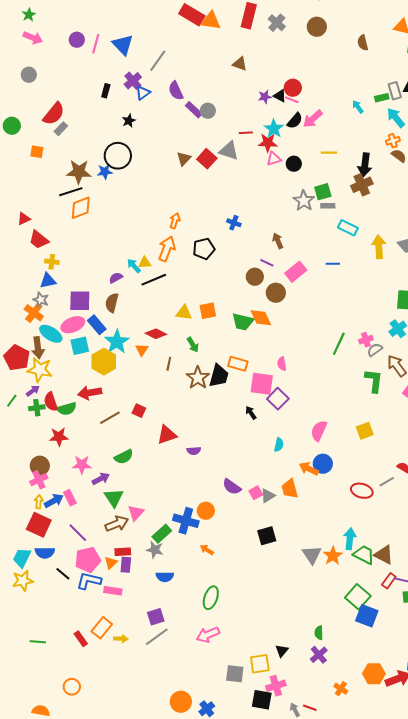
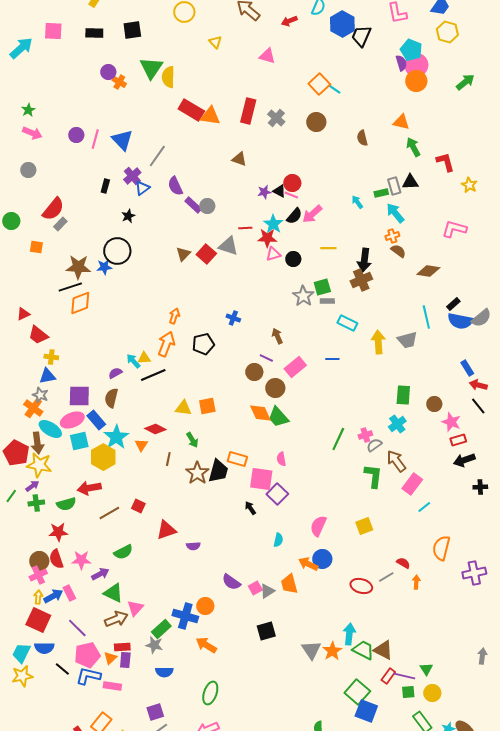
green trapezoid: (243, 322) -> (278, 417), moved, turned 35
red semicircle: (51, 402) -> (56, 559), moved
green triangle: (114, 498) -> (113, 593), turned -30
orange arrow: (207, 550) -> (206, 645), size x1.5

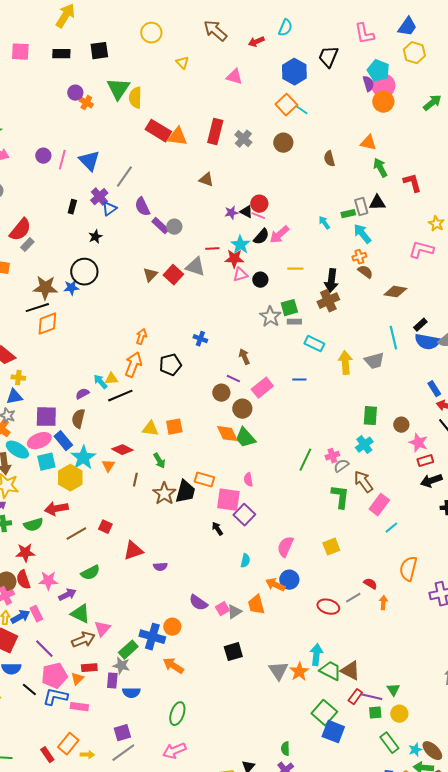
blue hexagon: (342, 24) -> (294, 72), moved
yellow star: (469, 185) -> (436, 224), moved
purple rectangle: (125, 660) -> (112, 681), moved

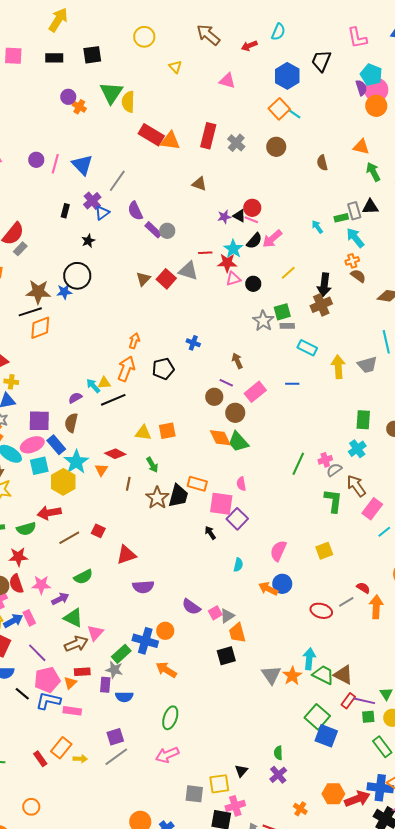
yellow line: (295, 269) -> (288, 273), turned -42
purple semicircle: (160, 567) -> (143, 587), moved, size x1.5
orange arrow: (383, 603) -> (376, 607), size x1.6
orange trapezoid: (256, 605) -> (237, 633), moved

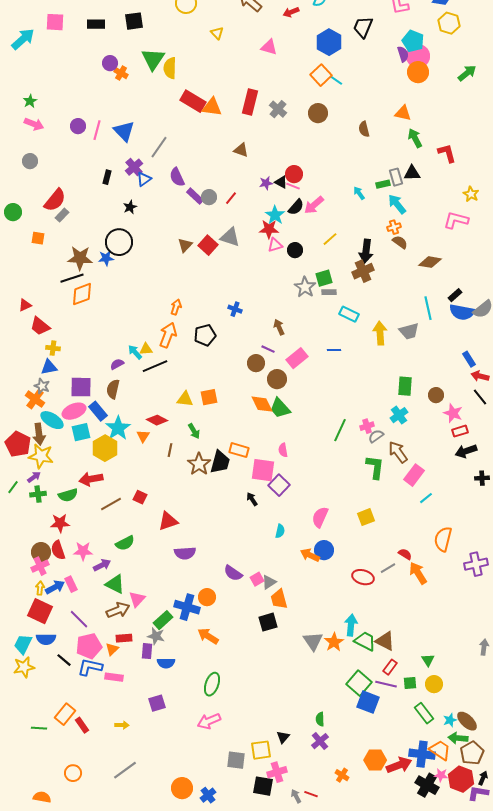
red line: (205, 253) -> (231, 198), moved, turned -48
orange arrow: (376, 607) -> (418, 573), turned -35
purple line: (364, 701) -> (386, 684), moved
orange rectangle: (61, 748) -> (65, 714), moved
gray line: (116, 757) -> (125, 770), moved

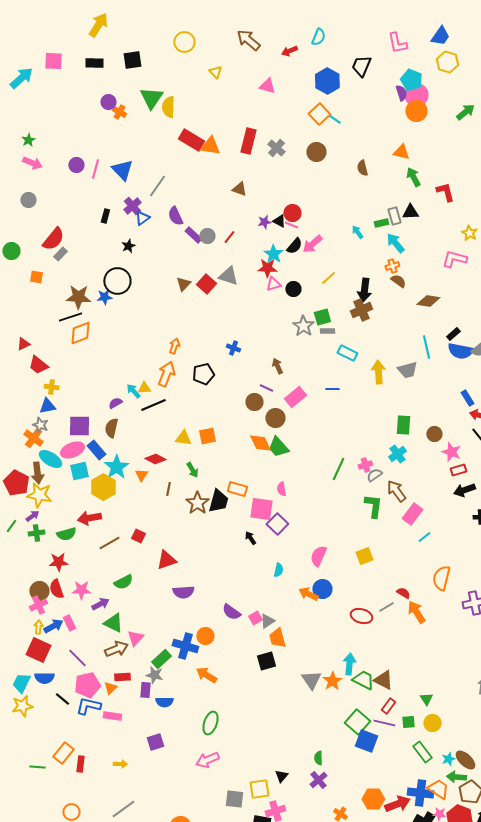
red rectangle: (82, 725) -> (80, 764), turned 42

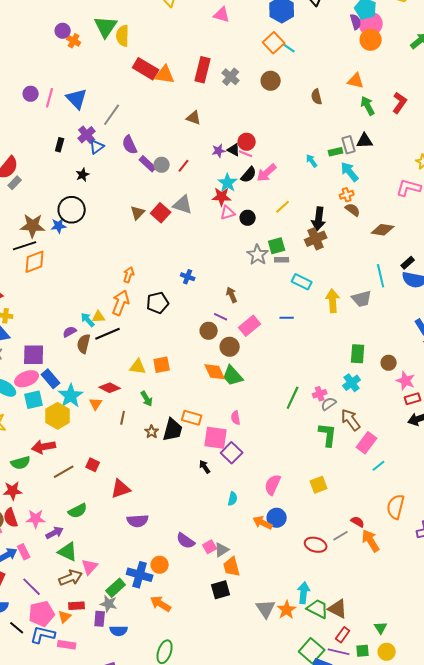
red L-shape: (445, 192) -> (400, 103), moved, turned 50
brown semicircle: (111, 428) -> (84, 344), moved
brown star: (197, 503) -> (152, 432), size x0.6

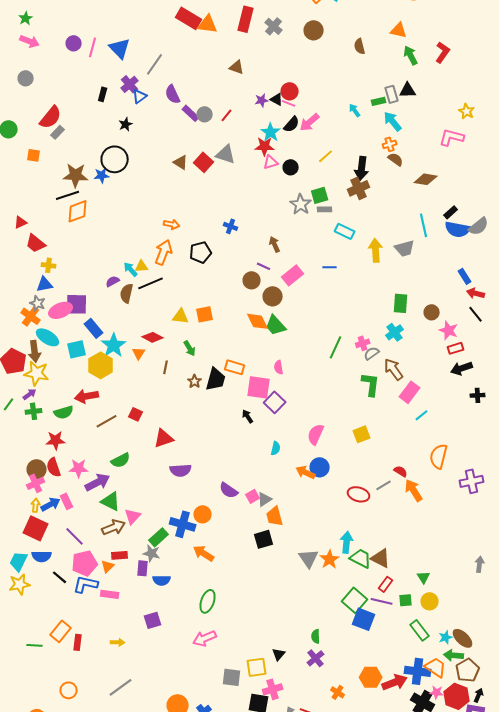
brown triangle: (138, 213) -> (181, 162), turned -42
orange arrow: (129, 275) -> (172, 224), turned 84
pink ellipse: (27, 379) -> (61, 310), moved
purple arrow: (55, 533) -> (98, 482), size x1.4

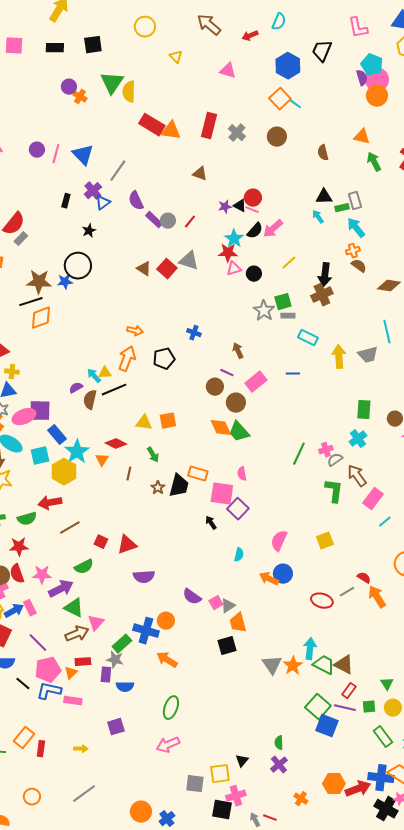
black triangle: (408, 90) -> (324, 197), moved
red square: (136, 414) -> (101, 542), moved

